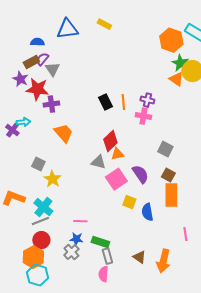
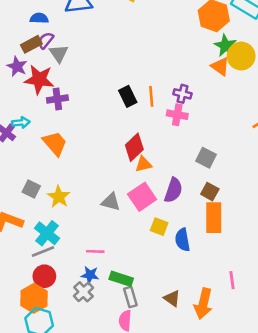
orange trapezoid: (63, 133) -> (55, 143), moved
gray triangle: (98, 162) -> (111, 202), moved
gray square: (38, 164) -> (31, 189), moved
purple semicircle: (140, 174) -> (173, 190), turned 54
pink line: (185, 234) -> (232, 280), moved

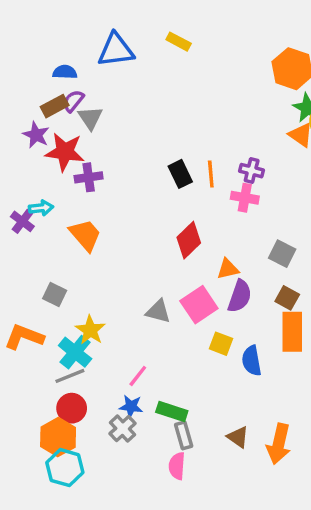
orange triangle: (143, 164) -> (228, 269), moved
yellow star: (59, 197) -> (90, 330), moved
pink line: (95, 251) -> (138, 376), turned -54

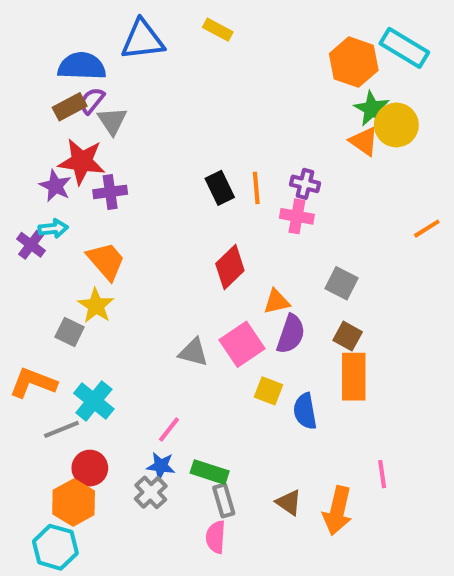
blue semicircle: (65, 72) -> (82, 66), size x1.6
purple star: (36, 135) -> (55, 186), moved
yellow star: (90, 330) -> (96, 306), moved
gray line: (70, 376) -> (61, 429), moved
cyan hexagon: (65, 468) -> (55, 547), moved

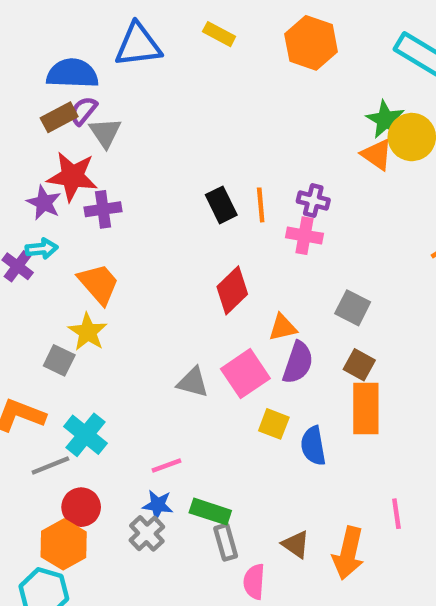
orange hexagon: (354, 62) -> (311, 43), moved
pink line: (169, 429) -> (167, 466), turned 32
pink semicircle: (216, 537) -> (254, 582), moved

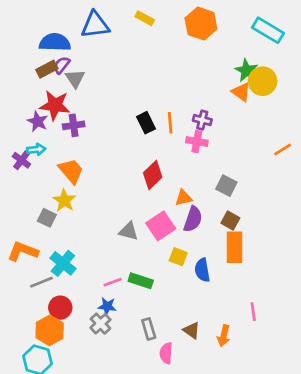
green rectangle: (210, 512) -> (141, 281), moved
orange arrow: (348, 553) -> (224, 336), size x0.7

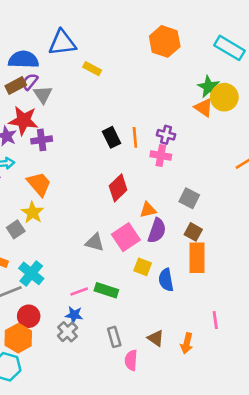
yellow rectangle: (145, 18) -> (92, 69), moved
gray square: (47, 218) -> (16, 229), turned 30

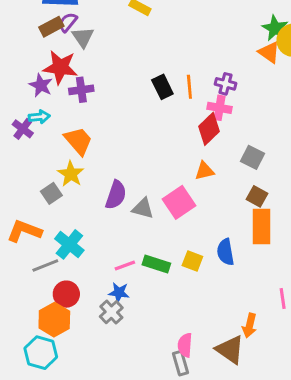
red diamond: (118, 188) -> (209, 129), moved
purple semicircle: (157, 231) -> (116, 195), moved
yellow square: (143, 267) -> (192, 261), moved
gray rectangle: (114, 337) -> (180, 363), moved
brown triangle: (156, 338) -> (230, 350), moved, size x1.5

